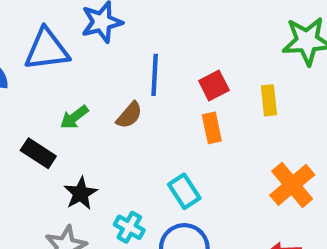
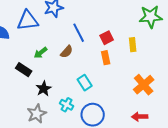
blue line: (155, 75) -> (79, 33), turned -30
cyan rectangle: (184, 191) -> (85, 83), moved

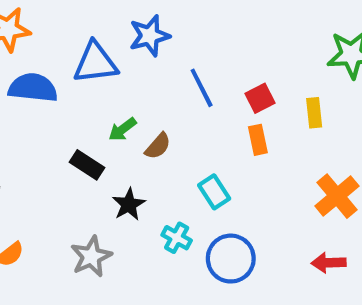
brown semicircle: (67, 52) -> (158, 146), moved
gray star: (37, 114) -> (91, 256), moved

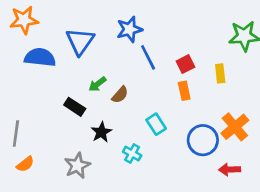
blue star: (150, 36) -> (129, 29), moved
blue triangle: (95, 63) -> (80, 41), turned -48
blue circle: (231, 259) -> (203, 140), moved

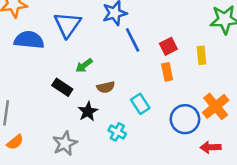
brown semicircle: (120, 95) -> (106, 87), moved, turned 36

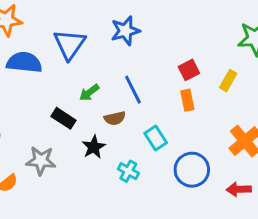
blue line: (133, 40) -> (133, 90), moved
yellow rectangle: (202, 55) -> (228, 81), turned 36
blue circle: (185, 119) -> (192, 170), moved
gray star: (65, 143) -> (41, 161), moved, turned 30

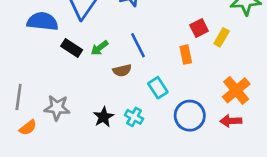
red square: (189, 70) -> (199, 28), moved
black rectangle: (63, 118) -> (72, 48), moved
black star: (94, 147) -> (103, 117), moved
red arrow: (239, 189) -> (231, 121), moved

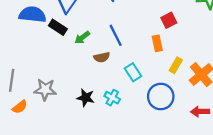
yellow rectangle: (222, 37) -> (176, 65), moved
black rectangle: (72, 48) -> (58, 27), moved
black star: (103, 117) -> (86, 98), turned -30
red arrow: (231, 121) -> (200, 112), moved

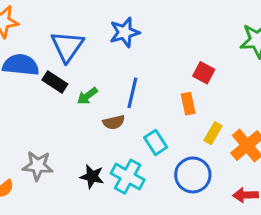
red square: (169, 20) -> (204, 73), turned -35
blue line: (116, 35) -> (132, 93), turned 40
cyan cross: (112, 98) -> (128, 177), size x1.5

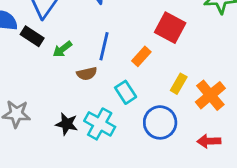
red square: (204, 73) -> (170, 28), size x1.5
orange rectangle: (188, 104) -> (141, 56), moved, turned 54

